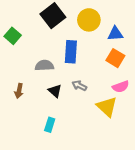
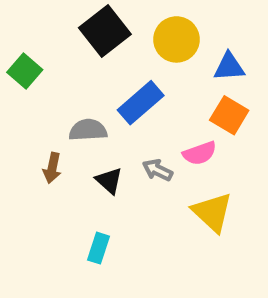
blue rectangle: (71, 52) -> (141, 103), turned 45
pink semicircle: (121, 87) -> (200, 153), moved
brown arrow: (19, 91) -> (52, 168), moved

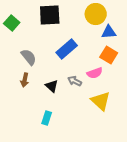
black square: (105, 31) -> (50, 15), turned 35
yellow circle: (176, 39) -> (96, 14), moved
green square: (25, 71) -> (12, 23), moved
gray semicircle: (88, 130) -> (29, 57), moved, turned 54

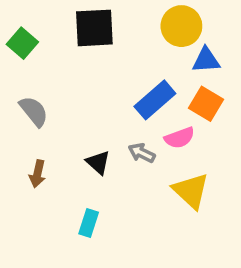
blue rectangle: (67, 49) -> (155, 100), moved
gray semicircle: (29, 57) -> (34, 111), moved
brown arrow: (25, 80) -> (38, 174), moved

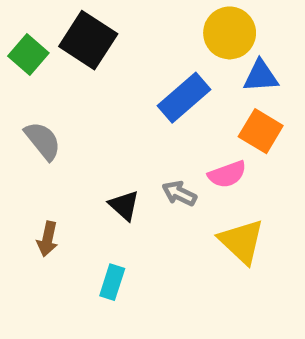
black square: (94, 28) -> (88, 40), moved, turned 36
blue rectangle: (155, 100) -> (184, 98), moved
brown arrow: (38, 174) -> (47, 239), moved

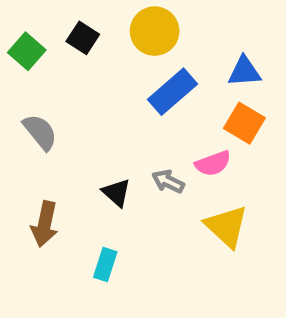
yellow circle: (230, 33) -> (155, 31), moved
black square: (88, 40) -> (83, 38), size x0.6
brown arrow: (47, 239) -> (45, 224), size x1.4

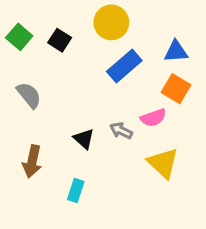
black square: (83, 38) -> (60, 40), moved

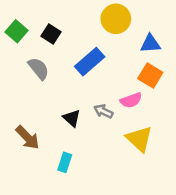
yellow circle: (111, 22) -> (116, 19), moved
blue rectangle: (124, 66) -> (90, 62), moved
gray semicircle: (29, 95) -> (39, 69), moved
brown arrow: (32, 161) -> (28, 138), turned -56

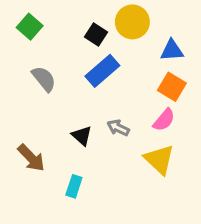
green square: (16, 31) -> (30, 27), moved
black square: (51, 34) -> (96, 35), moved
pink semicircle: (131, 100) -> (164, 120), moved, turned -30

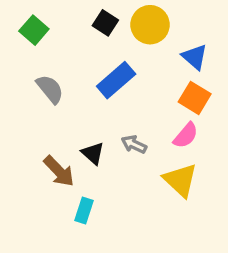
black square: (96, 35) -> (105, 23), moved
blue triangle: (172, 50) -> (195, 57), turned 45
brown arrow: (31, 158) -> (59, 171), moved

